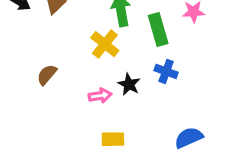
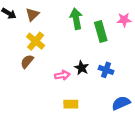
yellow cross: (105, 44) -> (36, 41), moved
blue cross: (166, 71) -> (106, 70), moved

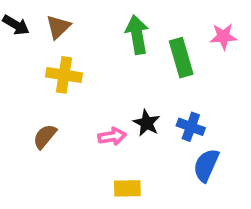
yellow cross: (36, 41) -> (64, 75), turned -30
brown semicircle: (27, 61) -> (45, 136), moved
blue semicircle: (121, 103) -> (206, 165), moved, turned -42

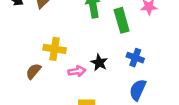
yellow cross: (64, 75) -> (55, 49), moved
blue cross: (191, 127) -> (135, 58), moved

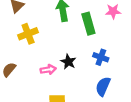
yellow cross: (55, 49) -> (28, 34), moved, turned -30

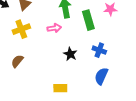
yellow cross: (28, 34) -> (21, 29), moved
pink arrow: (48, 70) -> (54, 28), moved

